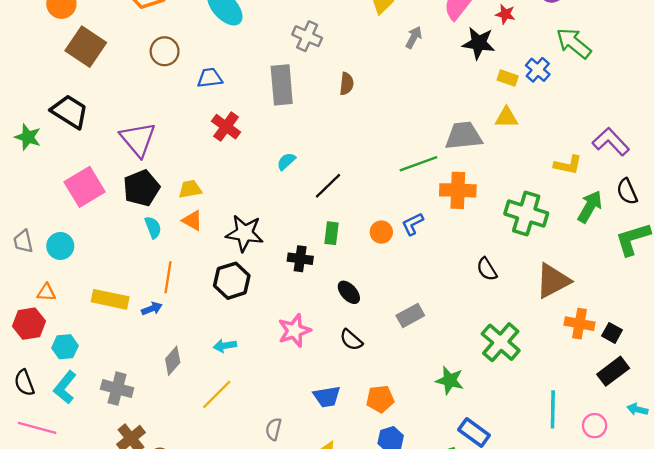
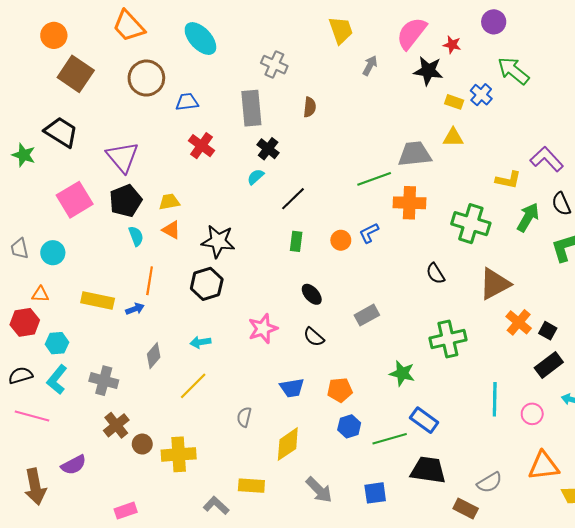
brown circle: (165, 51) -> (146, 78), size x1.4
black cross: (300, 259) -> (268, 149), moved, turned 30
orange cross: (579, 324) -> (519, 322), turned 30
green cross: (501, 342) -> (448, 339), turned 36
black semicircle: (24, 383) -> (21, 375), turned 95

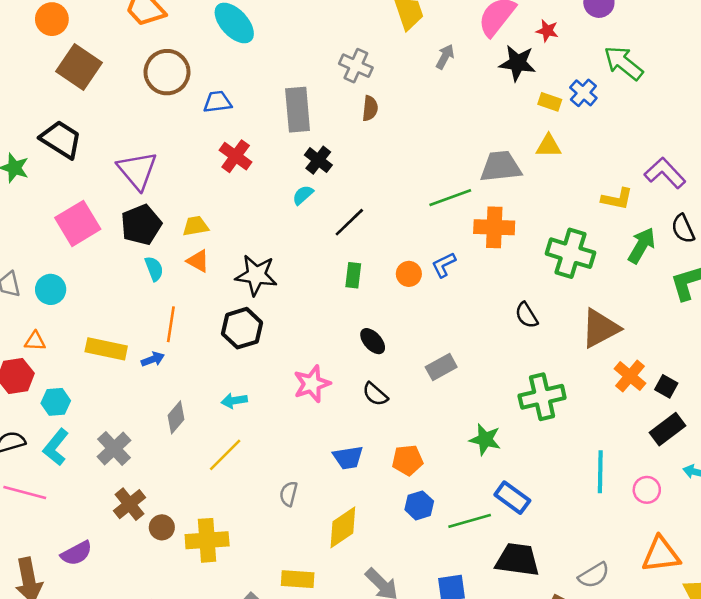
gray cross: (274, 65) -> (356, 66), moved
gray cross: (104, 381) -> (114, 448), turned 32

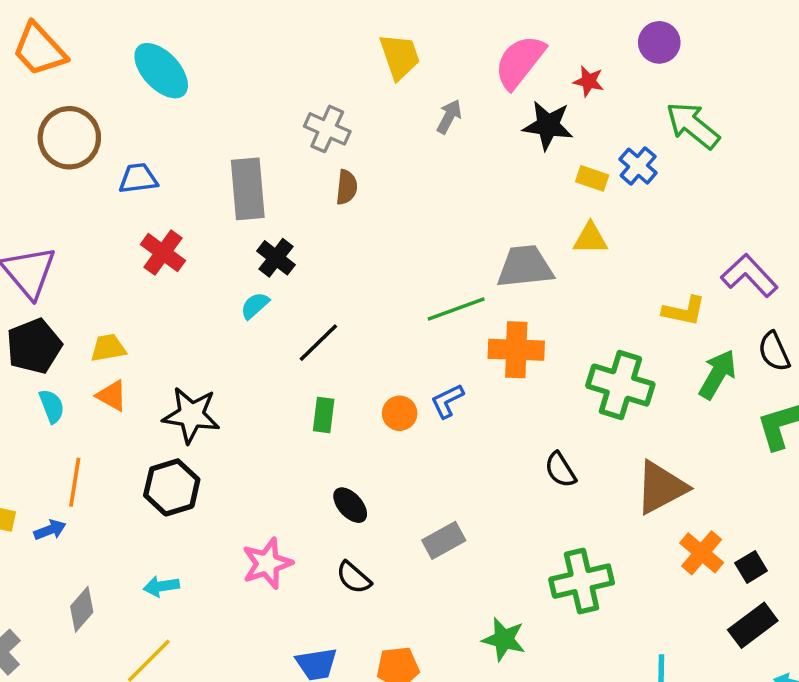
black square: (666, 386) -> (751, 567), turned 30

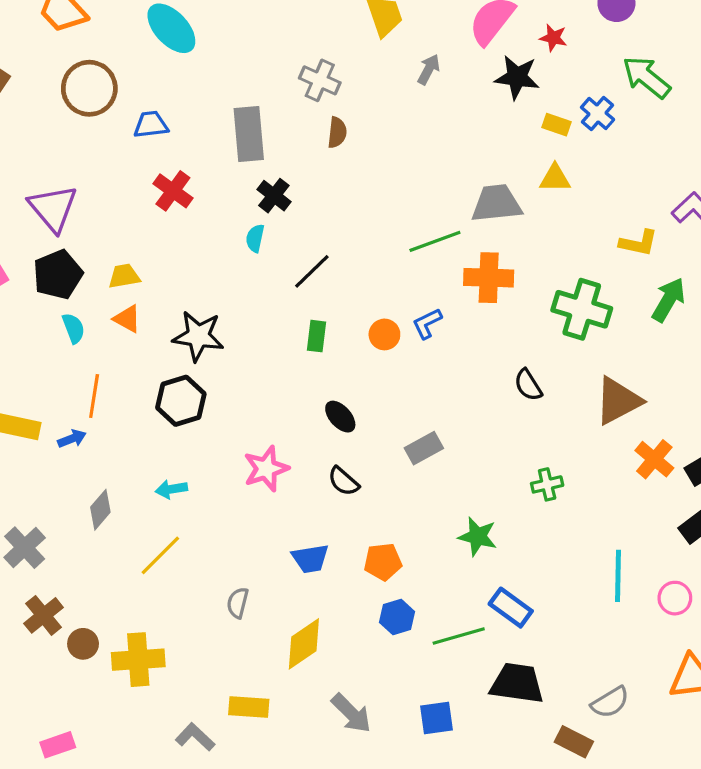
cyan semicircle: (255, 306) -> (255, 238), turned -36
green cross: (582, 581) -> (547, 484), size x0.6

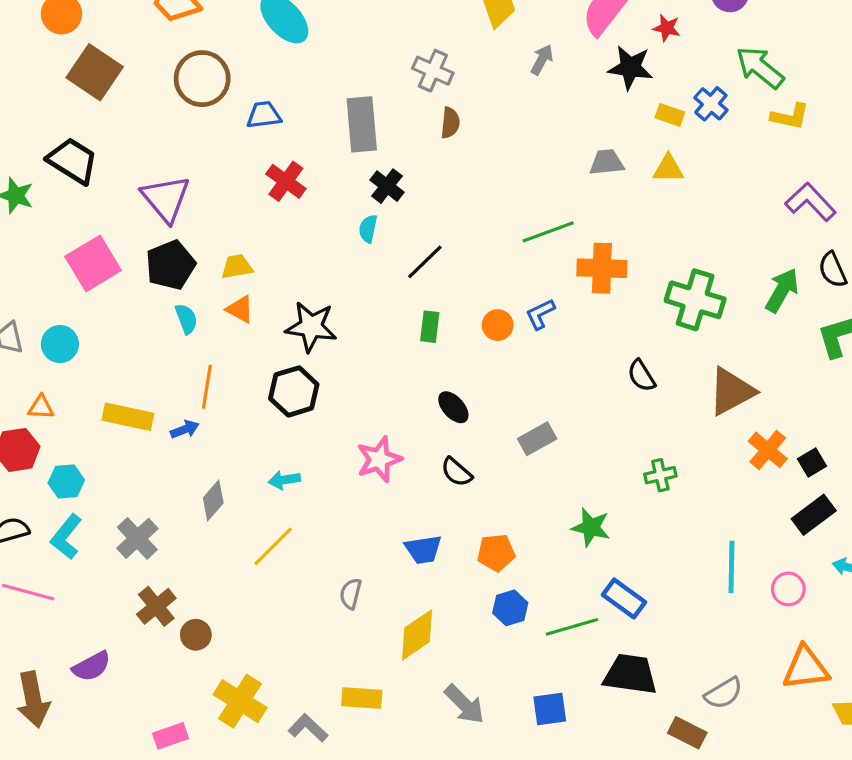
gray trapezoid: (497, 203) -> (607, 162), moved, size x0.7
yellow L-shape: (639, 243) -> (790, 117), moved
yellow cross: (138, 660) -> (240, 701), moved, turned 36

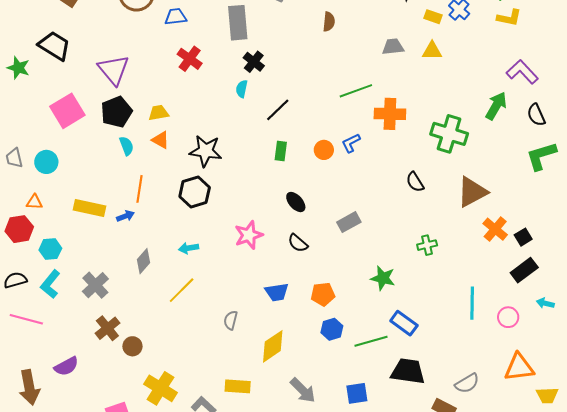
brown semicircle: (450, 123) -> (329, 22), moved
green arrow: (782, 290) -> (496, 106), moved

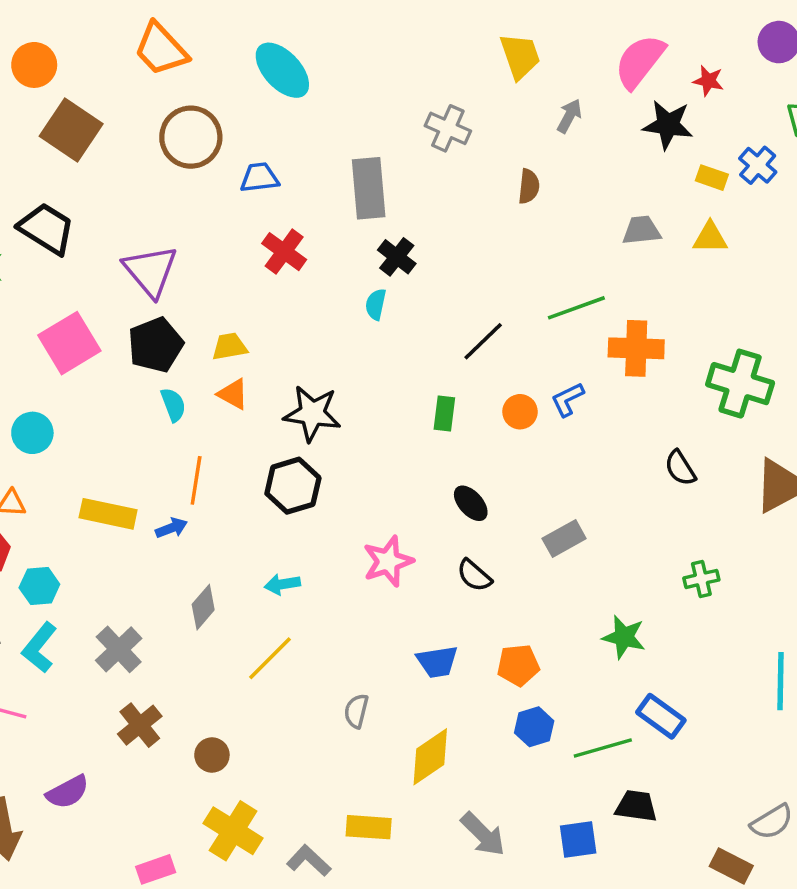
black line: (278, 110) -> (483, 341), moved
brown circle: (132, 346) -> (212, 755), moved
black trapezoid: (408, 371) -> (636, 806), moved, size x0.7

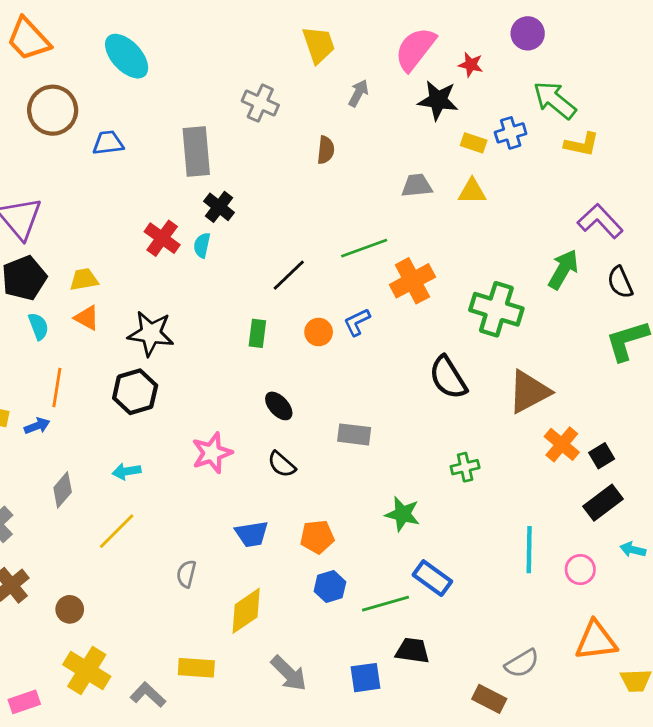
blue cross: (758, 165) -> (511, 133), turned 32
red cross: (284, 252) -> (162, 238), moved
orange cross: (636, 348) -> (412, 281), turned -30
black semicircle: (680, 468) -> (448, 378), size x1.5
gray rectangle: (564, 538) -> (354, 434), turned 36

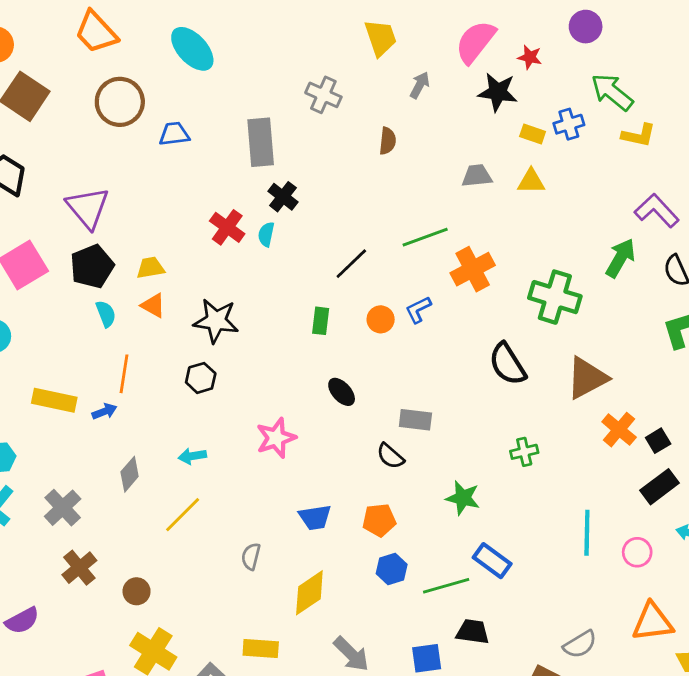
black hexagon: (135, 392) -> (201, 378), size x0.7
black semicircle: (282, 464) -> (390, 456), moved

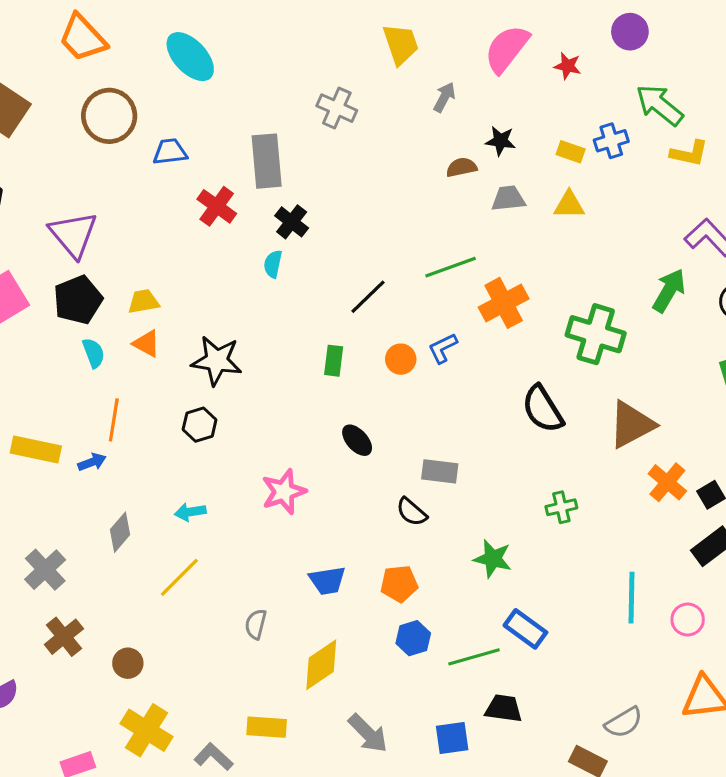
black star: (498, 92) -> (501, 141), moved, size x0.7
brown semicircle: (388, 141) -> (462, 167), moved, turned -108
red cross: (227, 227) -> (217, 206), moved

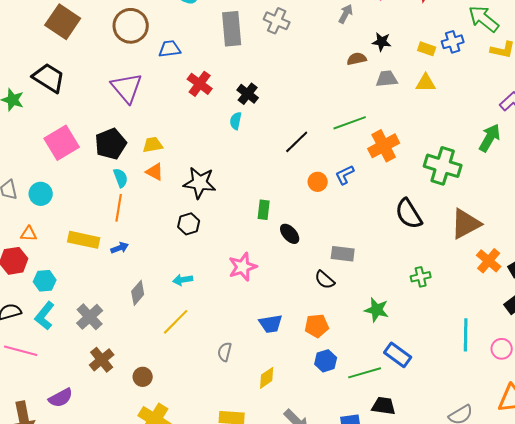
gray rectangle: (267, 161) -> (232, 29), moved
purple triangle: (73, 234) -> (127, 88), moved
green rectangle: (334, 361) -> (264, 210), moved
orange line: (114, 420) -> (119, 208), moved
yellow diamond: (321, 665) -> (267, 378), size x0.7

